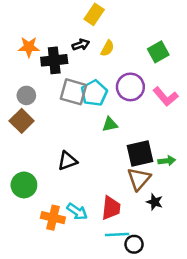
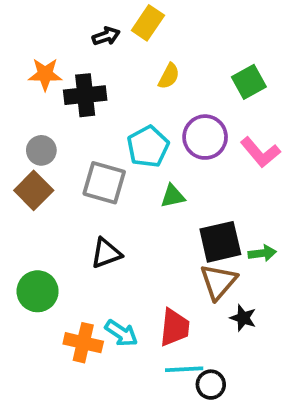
black arrow: (81, 45) -> (106, 36), moved
gray square: (74, 92) -> (104, 183), moved

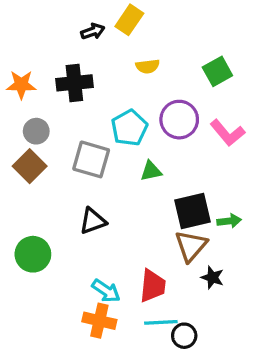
orange star: (45, 74) -> (21, 85), moved
yellow semicircle: (169, 76) -> (148, 66), turned 55
orange cross: (83, 343) -> (99, 321), moved

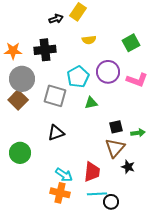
gray circle: (36, 131) -> (22, 79), size x1.6
pink L-shape: (227, 133) -> (137, 80), turned -30
black square: (193, 211) -> (116, 127), size x0.6

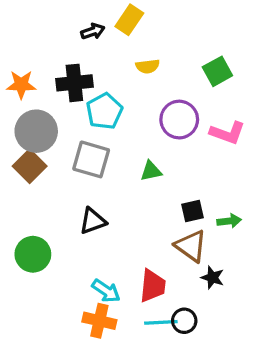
cyan pentagon: (78, 77) -> (104, 111), moved
brown triangle: (115, 148) -> (191, 246), turned -35
black circle: (111, 202) -> (184, 321), moved

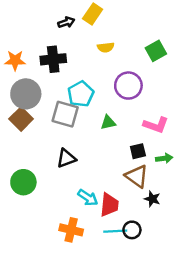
cyan pentagon: (104, 111) -> (81, 94), moved
pink L-shape: (227, 133) -> (156, 125), moved
cyan arrow: (106, 291) -> (88, 198), moved

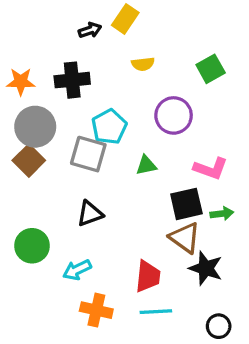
black square: (138, 151) -> (186, 204), size x1.5
cyan arrow: (88, 198) -> (77, 270), moved, turned 120
black star: (152, 199) -> (206, 268), size x1.5
black circle: (132, 230) -> (219, 326), moved

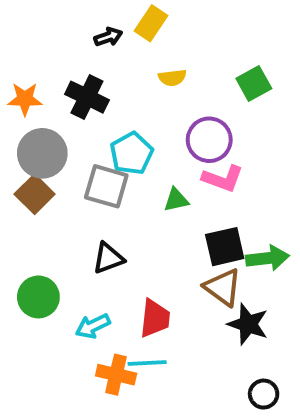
black cross: (72, 80) -> (87, 97), turned 32
pink L-shape: (211, 169) -> (223, 179), moved
green arrow: (222, 214) -> (267, 258), size x1.5
red trapezoid: (148, 276) -> (155, 318), moved
cyan line: (156, 312) -> (147, 363), moved

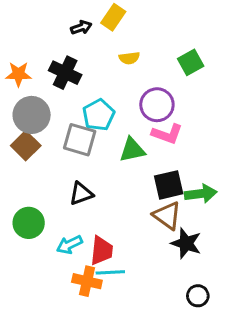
green triangle: (176, 200) -> (132, 150), size x1.4
red trapezoid: (155, 318) -> (102, 251), moved

